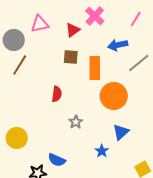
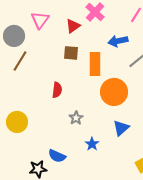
pink triangle: (40, 24) -> (40, 20), turned -42
yellow circle: (17, 138) -> (17, 122), moved
blue star: (102, 151) -> (92, 144), moved

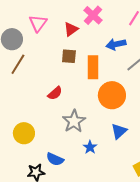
red semicircle: (57, 90) -> (55, 93), turned 42
gray star: (76, 118) -> (74, 121), size x1.6
yellow circle: (17, 122) -> (24, 133), moved

